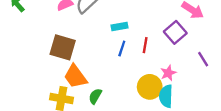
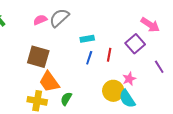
cyan semicircle: (166, 96) -> (127, 99), turned -36

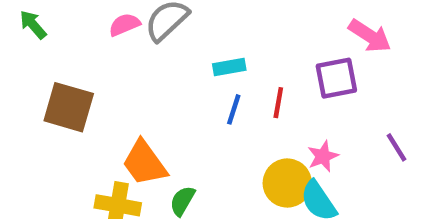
purple square: (135, 44) -> (336, 78), turned 30
brown square: (38, 57) -> (69, 107), moved
purple line: (159, 67) -> (397, 147), moved

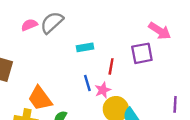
blue line: (234, 109) -> (87, 83), moved, turned -35
purple line: (397, 147) -> (175, 104), moved, turned 35
pink star: (323, 156) -> (103, 90), moved

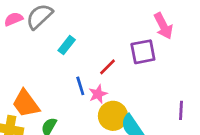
pink arrow: (160, 31) -> (163, 26), turned 30
cyan rectangle: (85, 47) -> (67, 45), moved, turned -42
red line: (111, 66) -> (108, 67), turned 35

